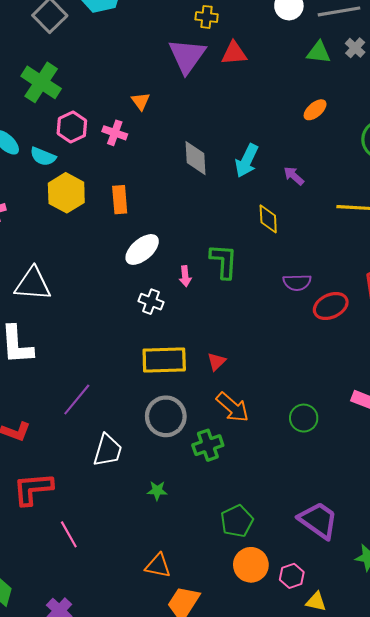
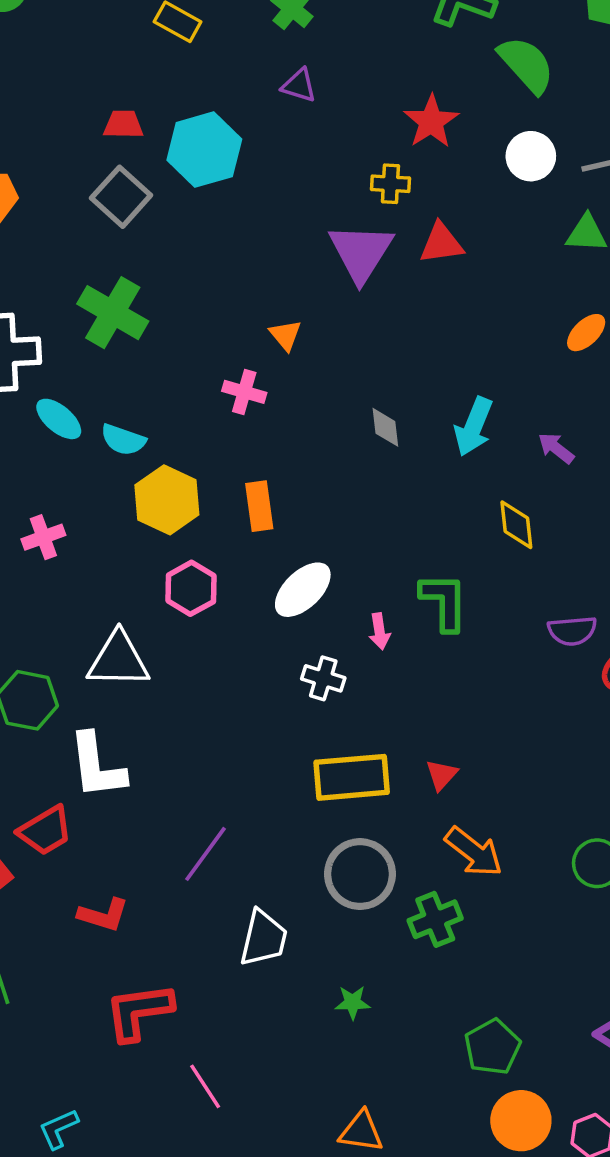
pink hexagon: (72, 127) -> (191, 588), moved
gray diamond: (195, 158) -> (385, 427), size x0.7

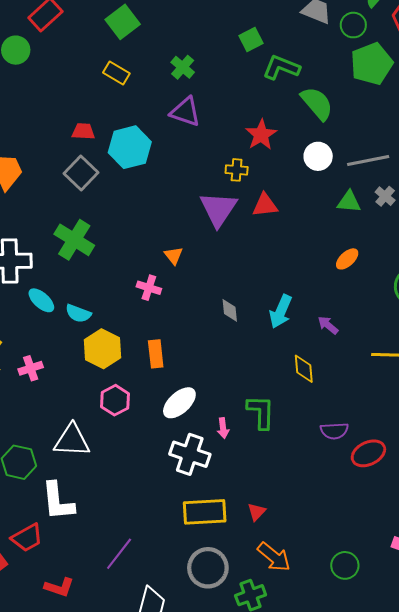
purple triangle: (299, 85) -> (185, 112), size x1.5
white cross: (323, 678) -> (190, 454), size x1.6

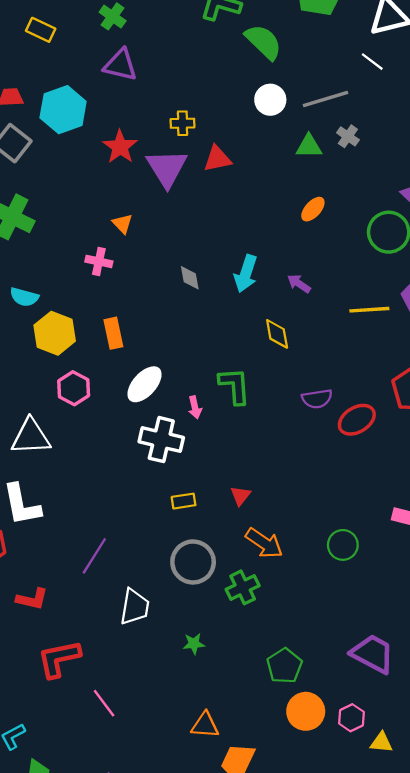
red star: (261, 135) -> (120, 147), moved
yellow rectangle: (205, 512) -> (184, 501), size x0.5

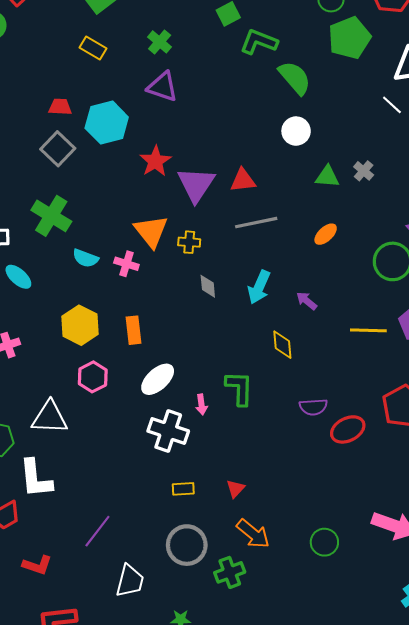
gray line: (326, 99) -> (256, 223), moved
yellow cross: (182, 123) -> (189, 242), moved
orange triangle: (123, 224) -> (151, 231), size x1.8
cyan semicircle: (24, 297) -> (85, 258), moved

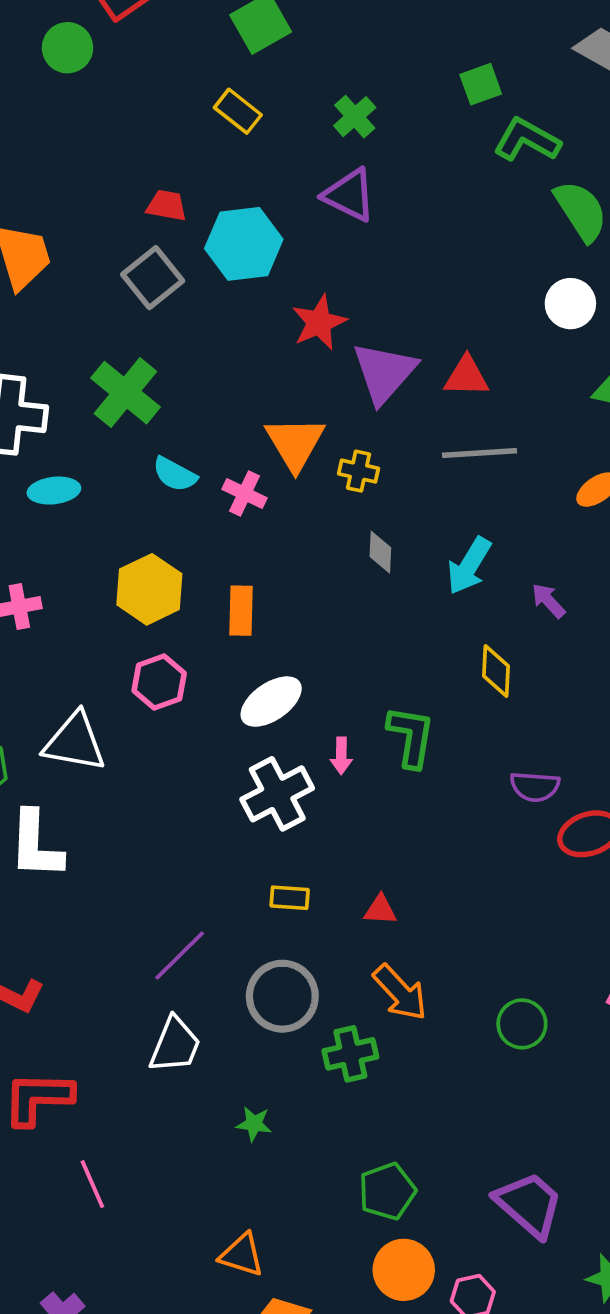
cyan ellipse: (18, 277) -> (54, 491), turned -56
white cross: (168, 431) -> (277, 794), turned 36
red triangle: (235, 489) -> (380, 910), turned 42
purple line: (97, 531) -> (180, 955), moved

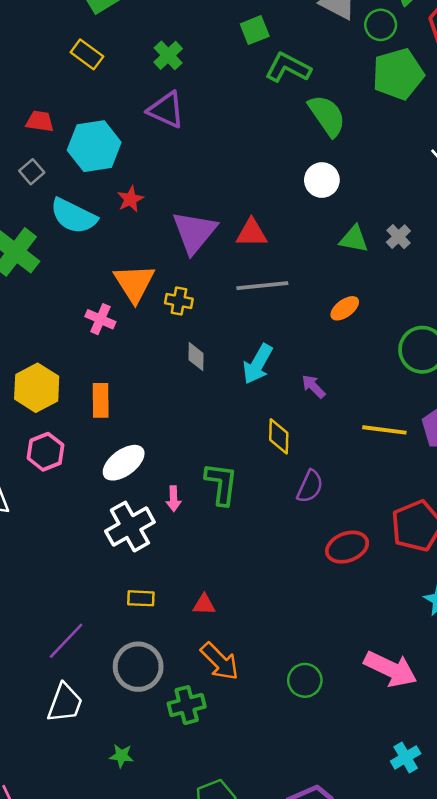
gray square: (153, 278) -> (32, 172), size x0.6
red star: (319, 322) -> (130, 199), moved, size x0.7
cyan semicircle: (175, 474) -> (74, 216), moved, size x1.5
purple semicircle: (535, 787) -> (310, 486), moved, turned -68

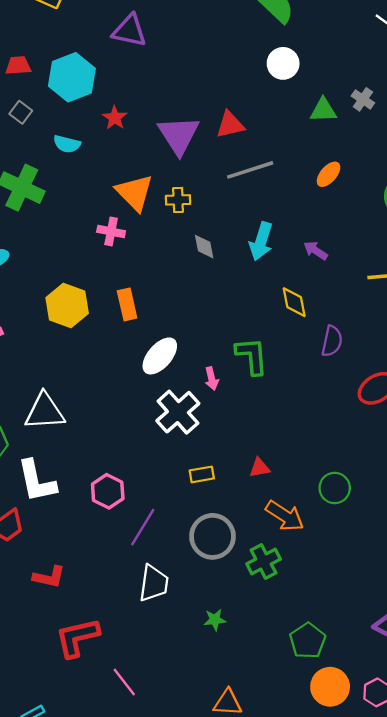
cyan semicircle: (74, 216) -> (67, 144), size x0.6
pink hexagon: (46, 452) -> (108, 491), moved
green circle: (305, 680) -> (335, 488), moved

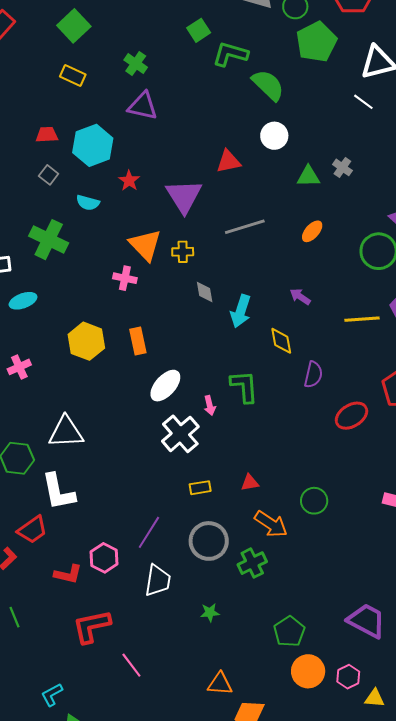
red triangle: (230, 125) -> (228, 161), moved
cyan arrow: (261, 241) -> (241, 311), moved
pink hexagon: (108, 491) -> (104, 558), moved

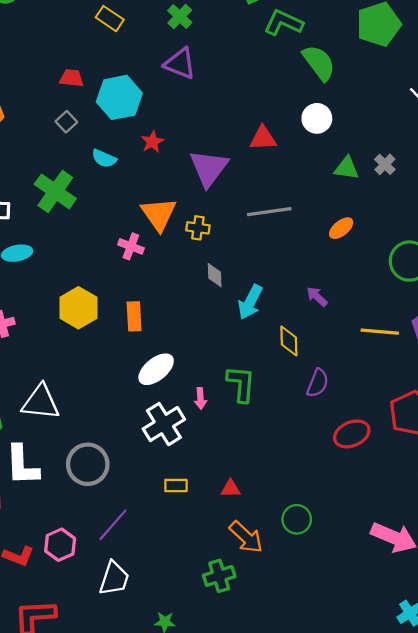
gray circle: (209, 541) -> (88, 464), moved

